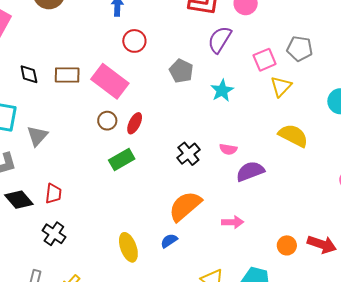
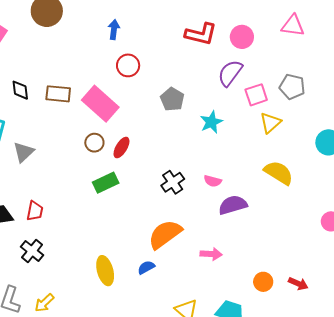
purple semicircle: (220, 40) -> (230, 73), moved
red arrow: (322, 244) -> (298, 284), size x0.7

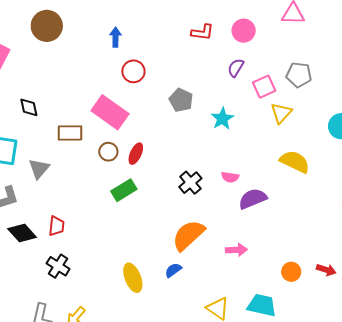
red L-shape: (201, 34) -> (203, 32), size x0.7
purple semicircle: (230, 73) -> (236, 68), size x0.7
brown rectangle: (58, 94) -> (70, 133), moved

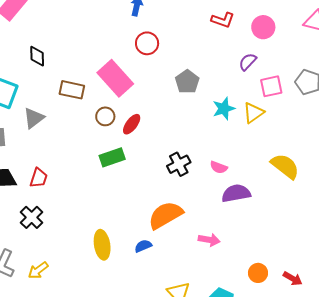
yellow triangle: (281, 113) -> (253, 113), moved

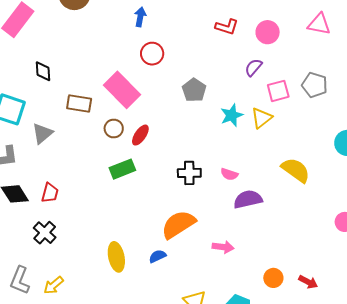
black cross: (179, 164) -> (189, 173), turned 30

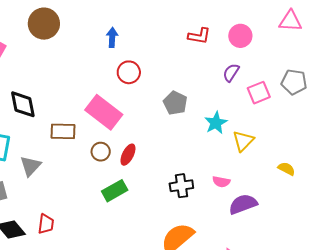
black diamond: (43, 71) -> (23, 104), size x1.4
yellow triangle: (262, 118) -> (243, 141), moved
yellow semicircle: (296, 170) -> (286, 169), size x0.6

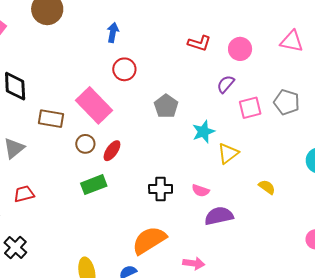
red trapezoid: (46, 224) -> (24, 194), moved, turned -120

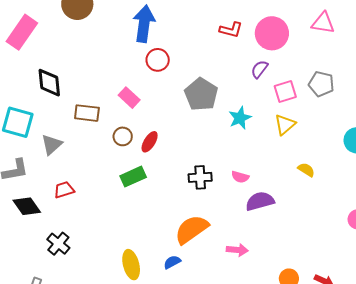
blue arrow: (113, 32) -> (144, 24), size x1.8
pink circle: (240, 49) -> (272, 33), size x1.4
pink rectangle: (94, 105) -> (129, 98), size x0.6
gray pentagon: (166, 106) -> (201, 94), size x1.4
yellow triangle: (228, 153) -> (285, 124), moved

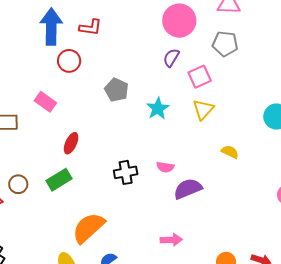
red L-shape: (231, 30) -> (90, 27), moved
gray pentagon: (321, 84) -> (225, 44), moved
gray pentagon: (201, 94) -> (116, 90), size x0.7
brown circle: (123, 136) -> (18, 184), moved
orange semicircle: (192, 229) -> (88, 228), moved

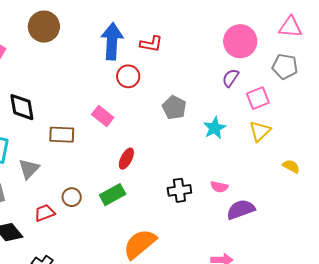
yellow semicircle: (230, 152) -> (291, 166), moved

